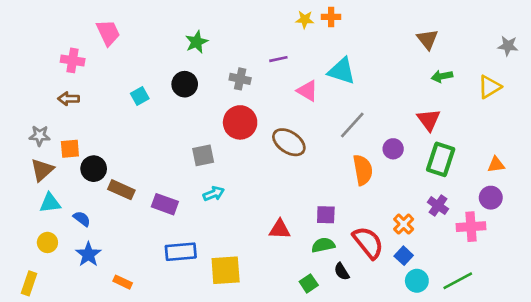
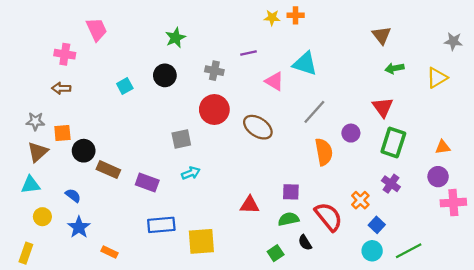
cyan triangle: (50, 203) -> (31, 185), moved
pink cross: (471, 227) -> (453, 203), moved
blue square: (404, 256) -> (377, 225), moved

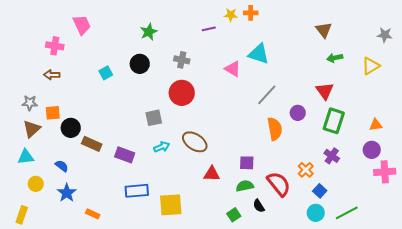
purple line: (248, 53) -> (209, 29), moved
brown ellipse: (258, 127) -> (195, 142), moved

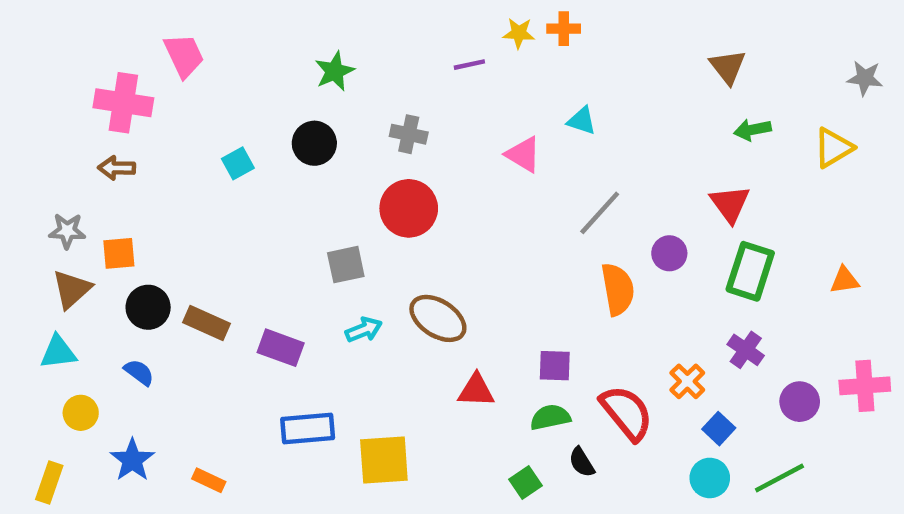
pink cross: (55, 46) -> (123, 103), size x1.4
cyan triangle: (259, 54) -> (582, 121), size x0.6
black circle: (71, 128) -> (148, 307), moved
purple circle: (372, 150) -> (800, 402), moved
blue star: (67, 193) -> (132, 460), moved

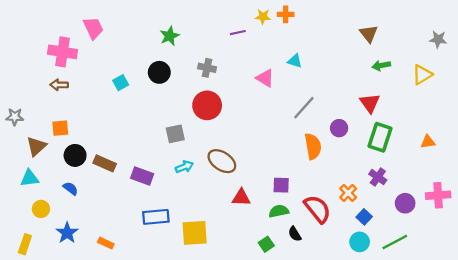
gray star: (67, 231) -> (15, 117), moved

